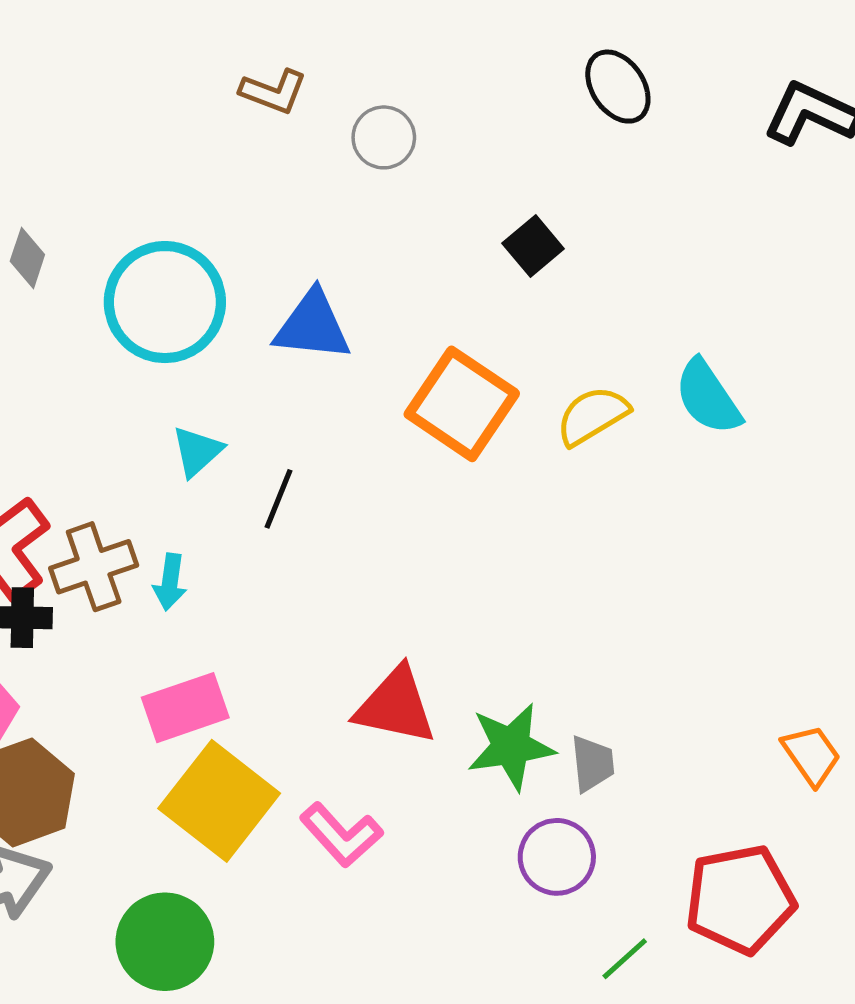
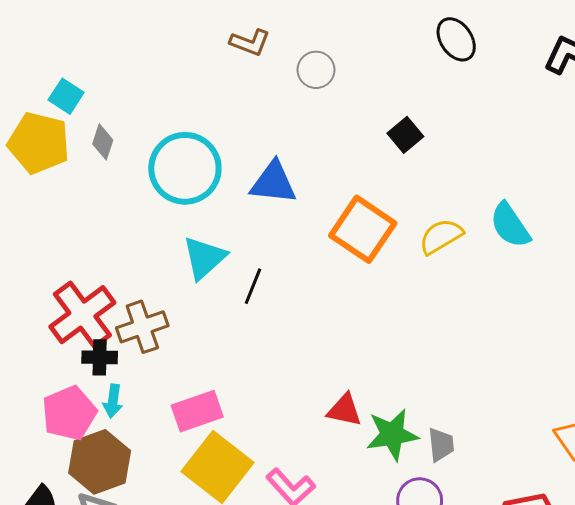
cyan triangle: (197, 451) -> (204, 258), size x1.4
cyan arrow: (170, 582) -> (113, 401), moved
red triangle: (396, 706) -> (344, 410), moved, size x0.7

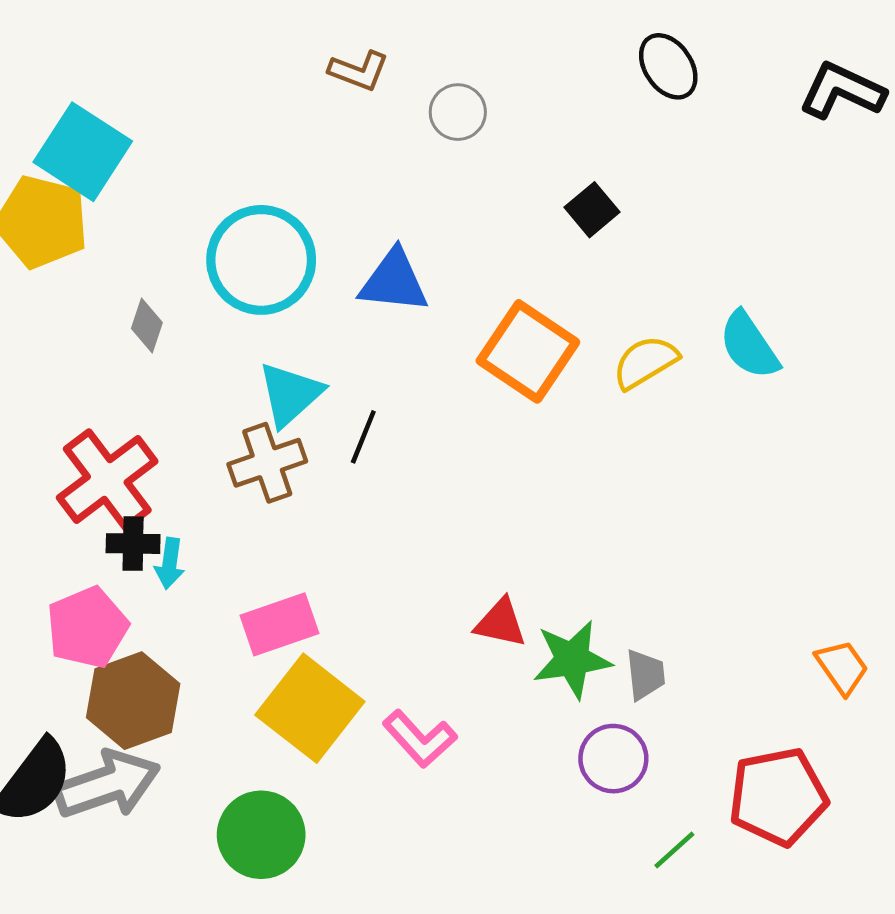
cyan square: (66, 96) -> (83, 152), size x1.8
gray diamond: (103, 142) -> (147, 326), moved
brown cross: (142, 327) -> (267, 463), moved
cyan arrow: (113, 401) -> (170, 563), moved

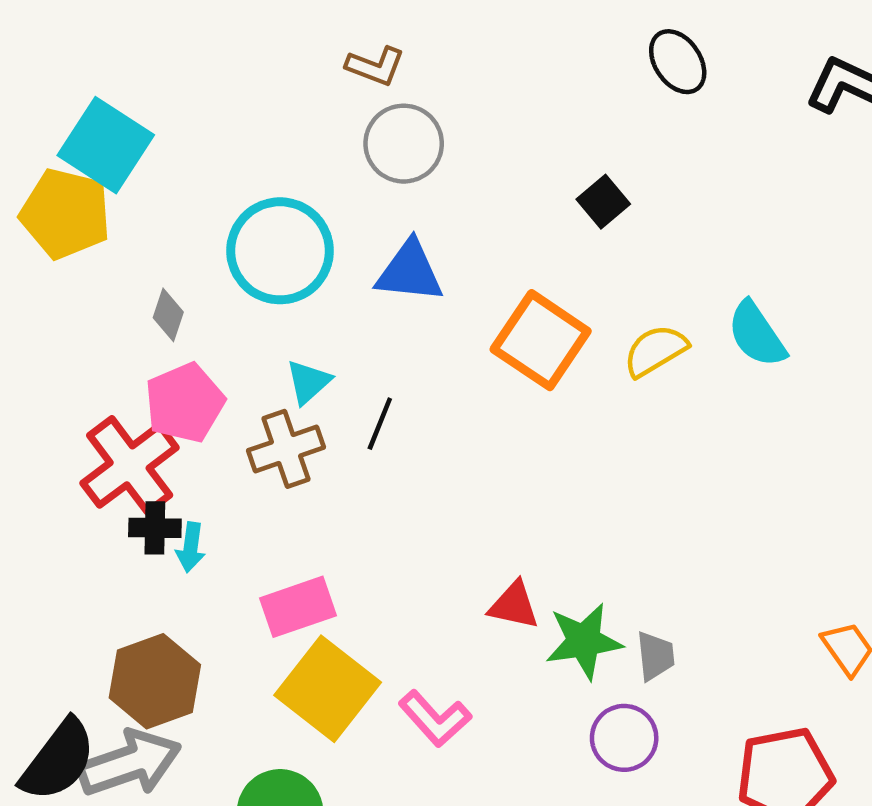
gray circle: (458, 112) -> (404, 144), moved, size x1.4
cyan triangle: (290, 394) -> (308, 382), size x0.7
pink pentagon: (87, 627) -> (185, 403), moved

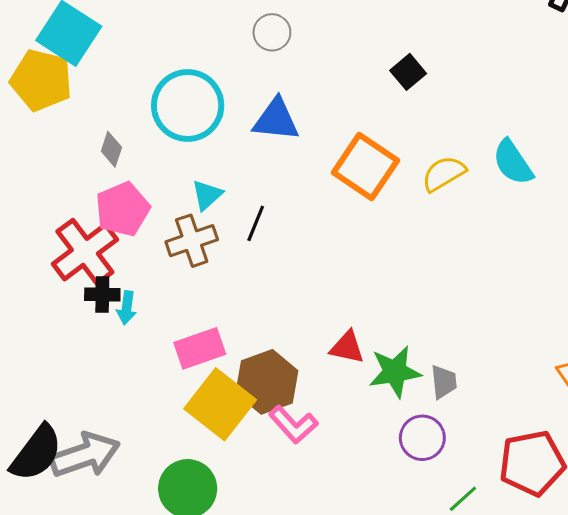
gray circle: (404, 144) -> (272, 32), size x0.7
brown hexagon: (155, 681) -> (267, 382), moved

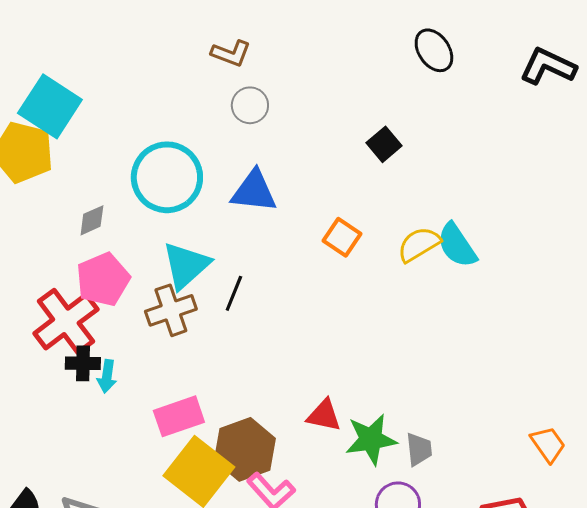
gray diamond: (111, 149) -> (92, 220), turned 48
cyan semicircle: (513, 162) -> (457, 245), moved
orange square: (365, 166) -> (342, 237), size x0.6
cyan triangle: (207, 195) -> (186, 265), size x1.6

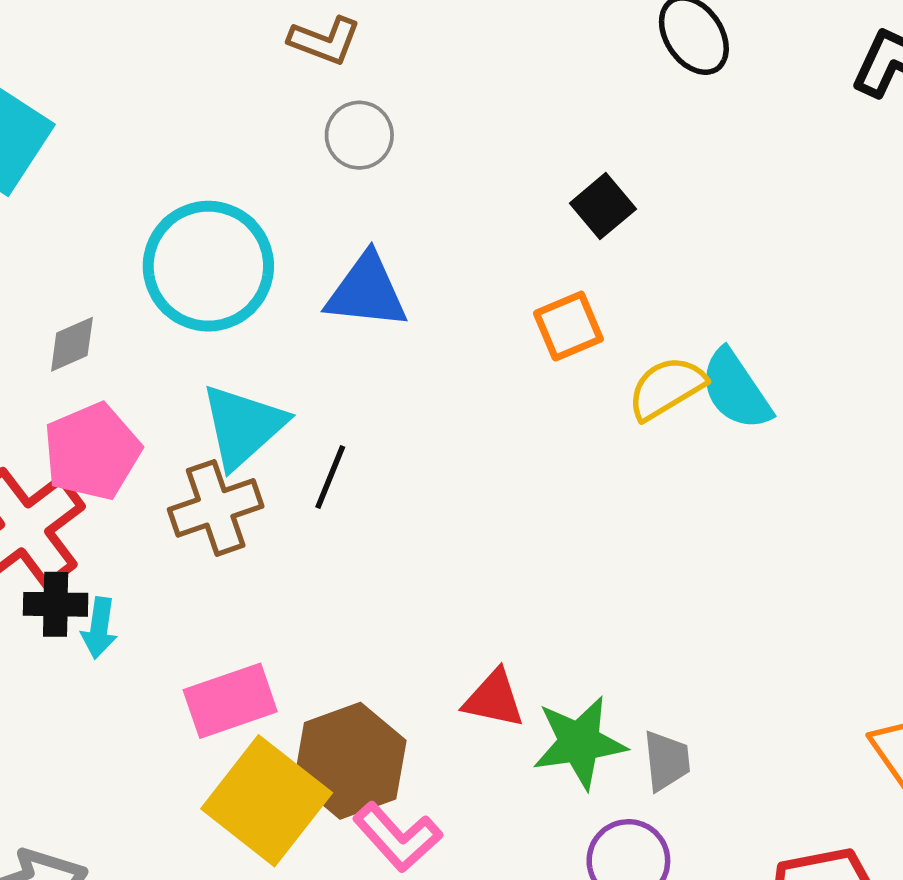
orange square: (342, 237) -> (568, 326), moved, turned 33

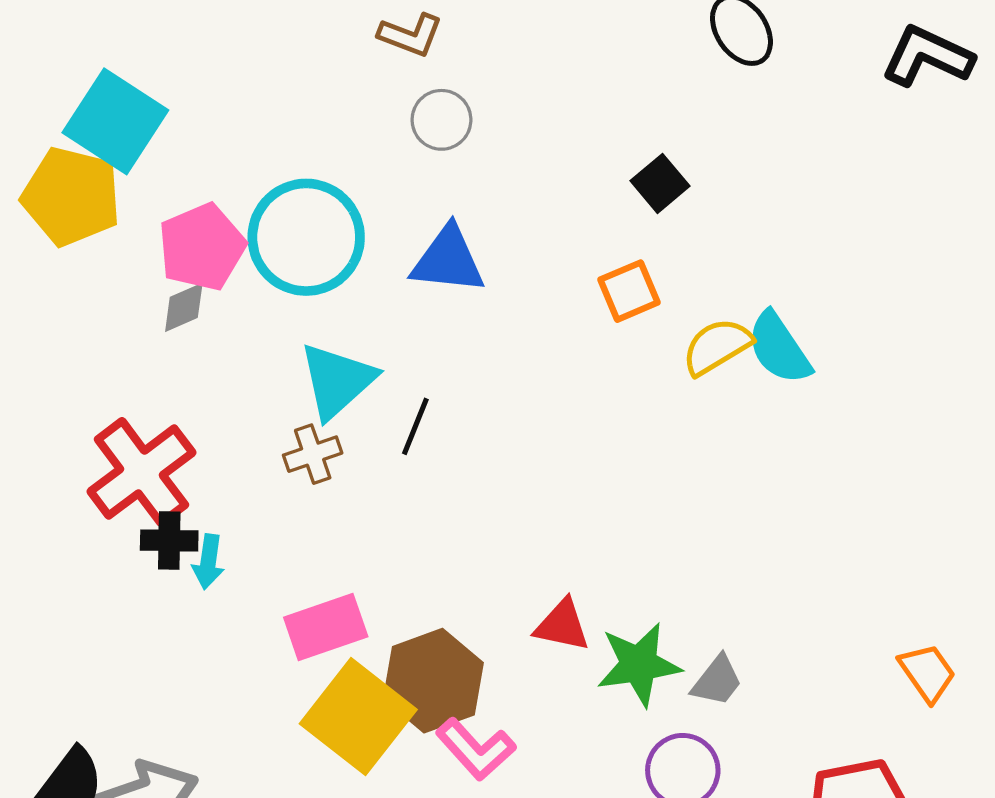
pink pentagon: (92, 452) -> (202, 247), moved
brown cross: (216, 508) -> (313, 454), size x0.7
gray trapezoid: (667, 761) -> (717, 681), turned 44

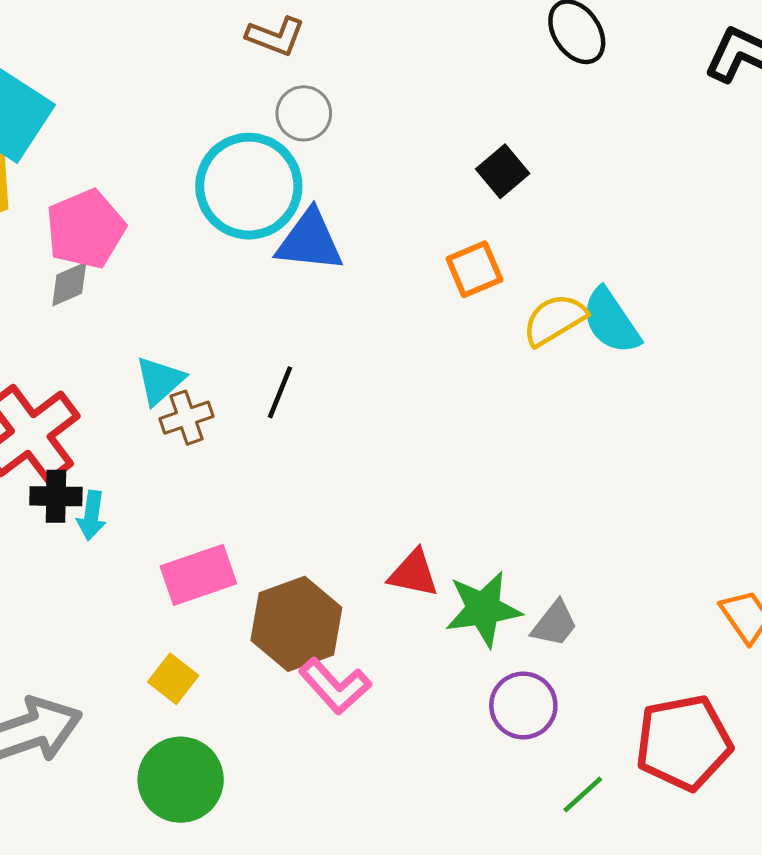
cyan circle: (306, 237) -> (249, 186), moved
cyan triangle: (337, 381) -> (160, 380), moved, size x0.7
yellow square: (358, 717) -> (173, 679), moved, size x0.5

